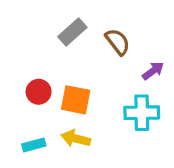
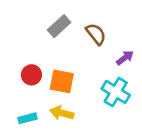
cyan cross: (142, 113) -> (116, 92), turned 32

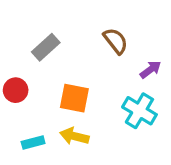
gray rectangle: (59, 26) -> (46, 47), moved
red circle: (31, 75) -> (16, 90), moved

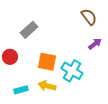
brown semicircle: (116, 41) -> (89, 17), moved
cyan cross: (139, 111) -> (72, 71), moved

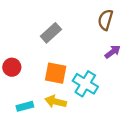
brown semicircle: (89, 17) -> (105, 20), turned -126
gray rectangle: (29, 30) -> (51, 33), moved

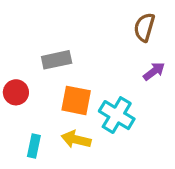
gray rectangle: (51, 33) -> (57, 60), moved, turned 30
cyan rectangle: (25, 106) -> (34, 146), turned -63

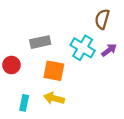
cyan cross: (117, 115) -> (83, 48), moved

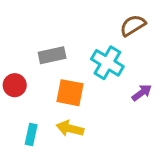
brown semicircle: (102, 19) -> (133, 25), turned 42
purple arrow: (109, 50) -> (142, 93), moved

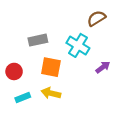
red circle: (15, 85) -> (14, 71), moved
cyan rectangle: (31, 135) -> (23, 97), turned 56

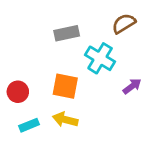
gray rectangle: (38, 40) -> (67, 33), moved

